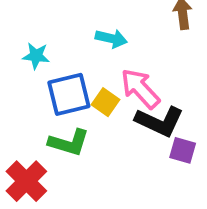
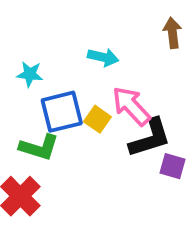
black L-shape: (160, 121) -> (150, 138), turned -42
green L-shape: (69, 143) -> (39, 147), moved

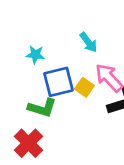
cyan arrow: (103, 57) -> (88, 42), turned 40

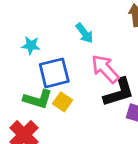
yellow square: (84, 87) -> (62, 102), moved

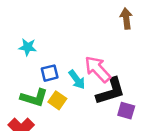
cyan arrow: (84, 33) -> (77, 80), moved
blue square: (54, 73) -> (50, 73), size x0.6

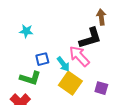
cyan star: (28, 47) -> (26, 31), moved
black L-shape: (111, 91) -> (90, 38), moved
yellow square: (57, 100) -> (70, 83), moved, size x1.6

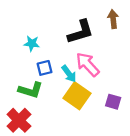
cyan star: (26, 31) -> (32, 44), moved
black L-shape: (90, 38) -> (81, 32), moved

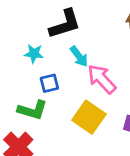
black L-shape: (81, 32) -> (65, 24), moved
cyan arrow: (69, 74) -> (79, 56), moved

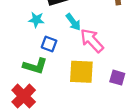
blue square: (49, 83) -> (49, 44), turned 35
yellow square: (89, 117) -> (81, 72), turned -32

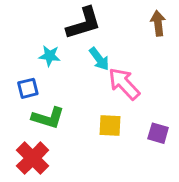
blue square: (49, 44) -> (28, 88), moved, turned -35
yellow square: (81, 72) -> (110, 125), size x0.7

